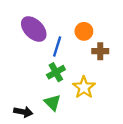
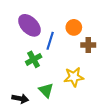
green cross: (56, 72) -> (34, 59), moved
yellow star: (84, 87) -> (74, 77), turned 30

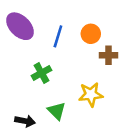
purple ellipse: (29, 25) -> (20, 26), moved
blue line: (50, 41) -> (58, 36), moved

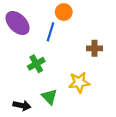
orange circle: (91, 34) -> (64, 12), moved

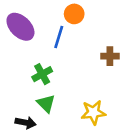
yellow star: (79, 82) -> (93, 112), moved
green triangle: (49, 97) -> (46, 103), moved

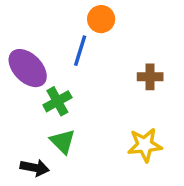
purple ellipse: (20, 27) -> (28, 68), moved
yellow star: (93, 112) -> (145, 145), moved

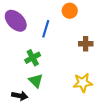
orange circle: (101, 19) -> (70, 11), moved
purple ellipse: (28, 68) -> (16, 21), moved

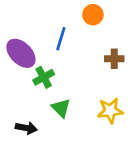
purple ellipse: (16, 21) -> (21, 53), moved
green triangle: (36, 81) -> (61, 108), moved

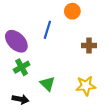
green cross: (44, 77) -> (22, 67), moved

